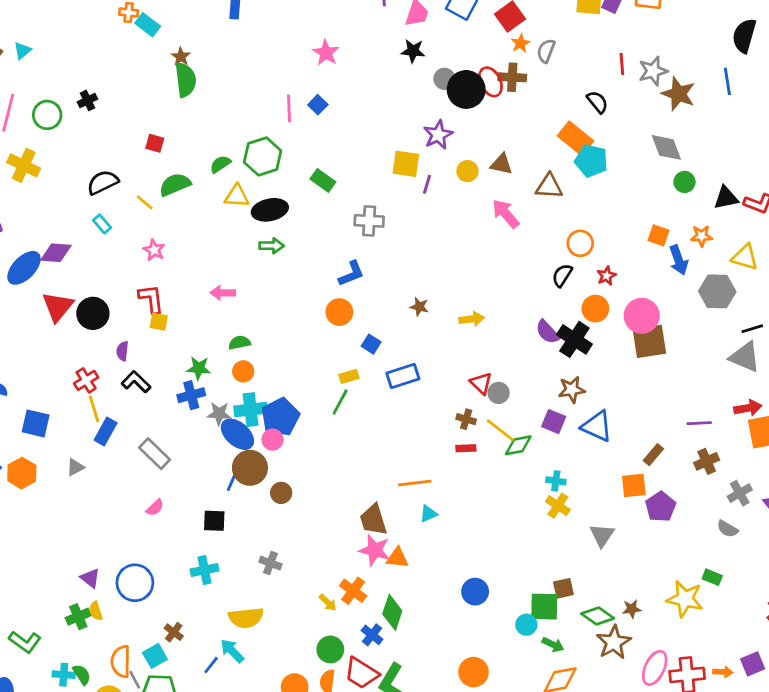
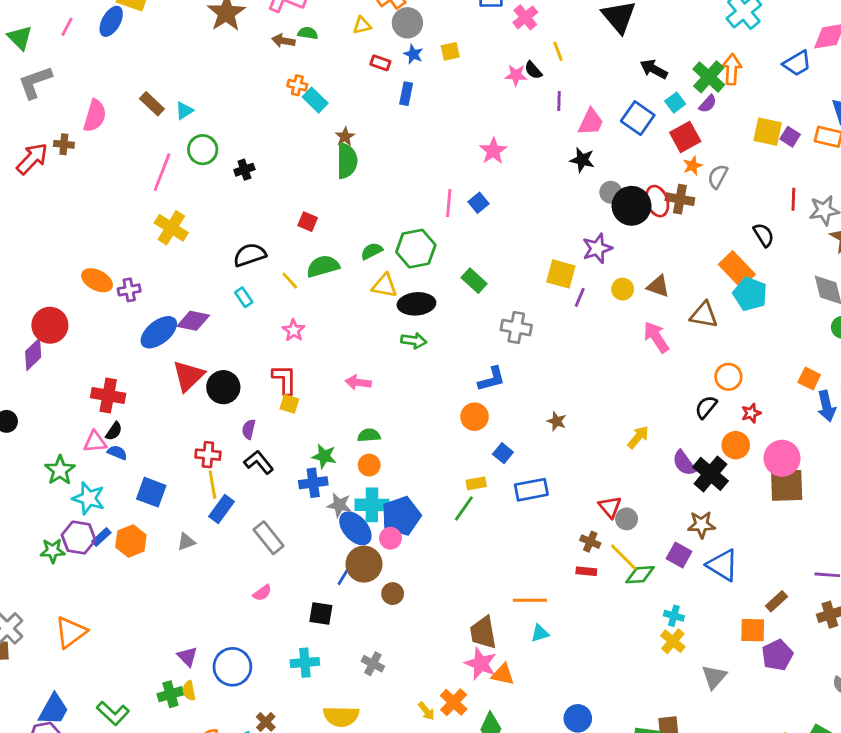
green circle: (47, 115) -> (203, 150), moved
yellow arrow: (472, 319) -> (638, 437), moved, turned -50
red cross: (86, 380) -> (208, 455), turned 30

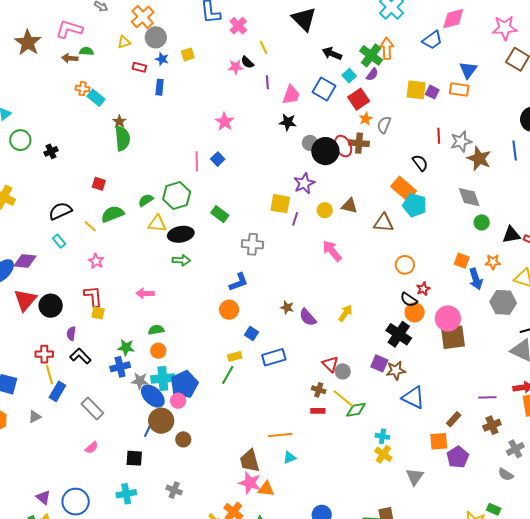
pink arrow: (656, 337) -> (332, 251), moved
black semicircle: (706, 407) -> (409, 300), moved, turned -90
purple semicircle: (684, 463) -> (308, 317), moved
purple square: (679, 555) -> (379, 363), moved

